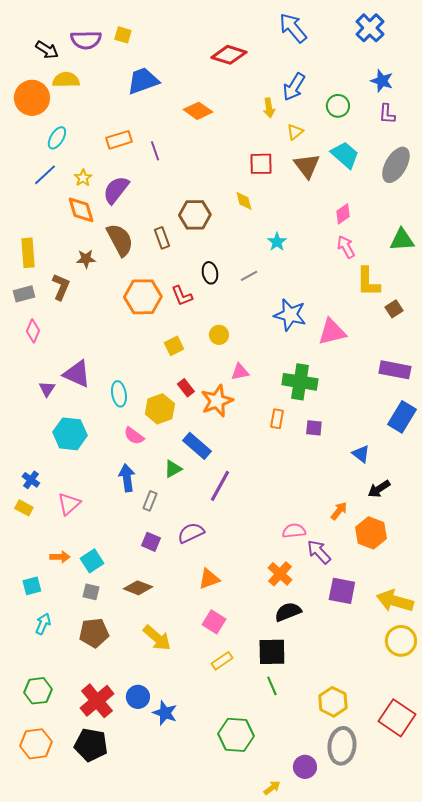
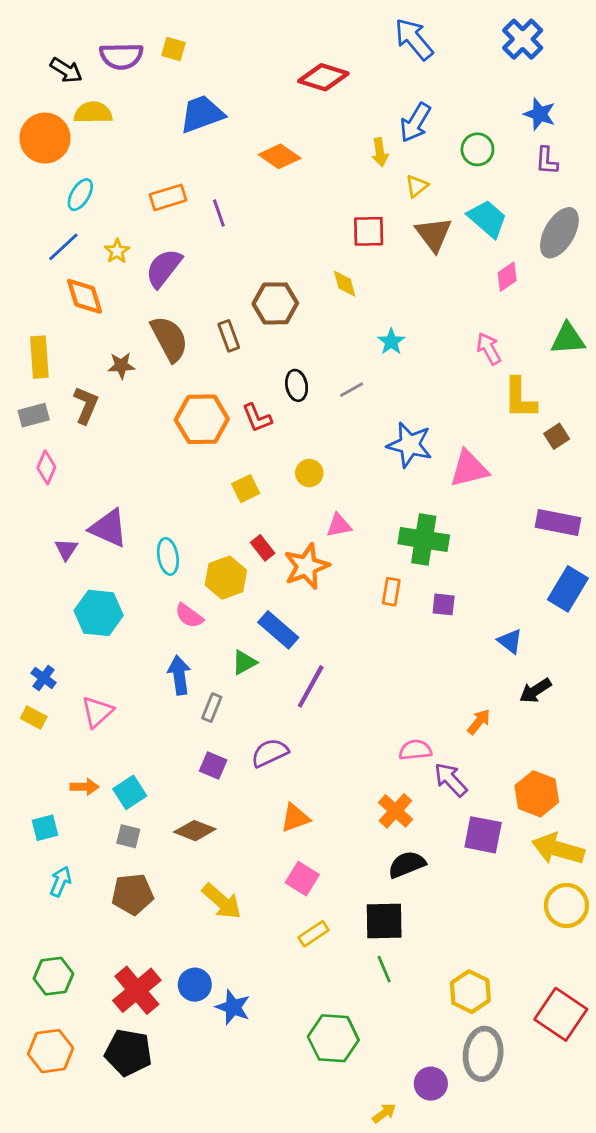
orange diamond: (81, 210) -> (85, 296), moved
pink diamond: (343, 214) -> (507, 277), moved
orange hexagon: (371, 533) -> (537, 794), moved

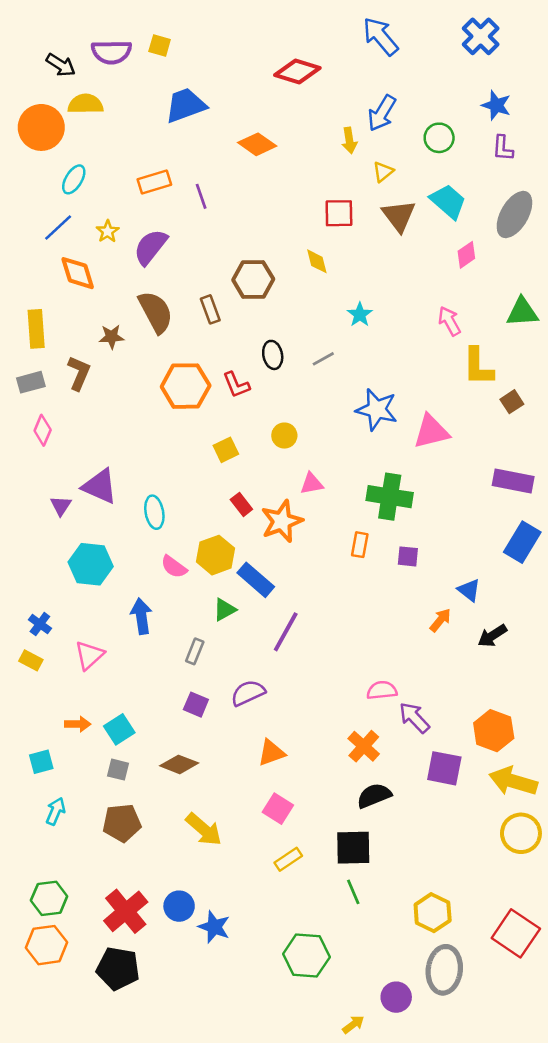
yellow hexagon: (226, 578) -> (215, 555), moved
blue arrow: (179, 675) -> (141, 616), moved
orange arrow: (479, 722) -> (440, 620), moved
orange hexagon: (51, 1051) -> (46, 945), moved

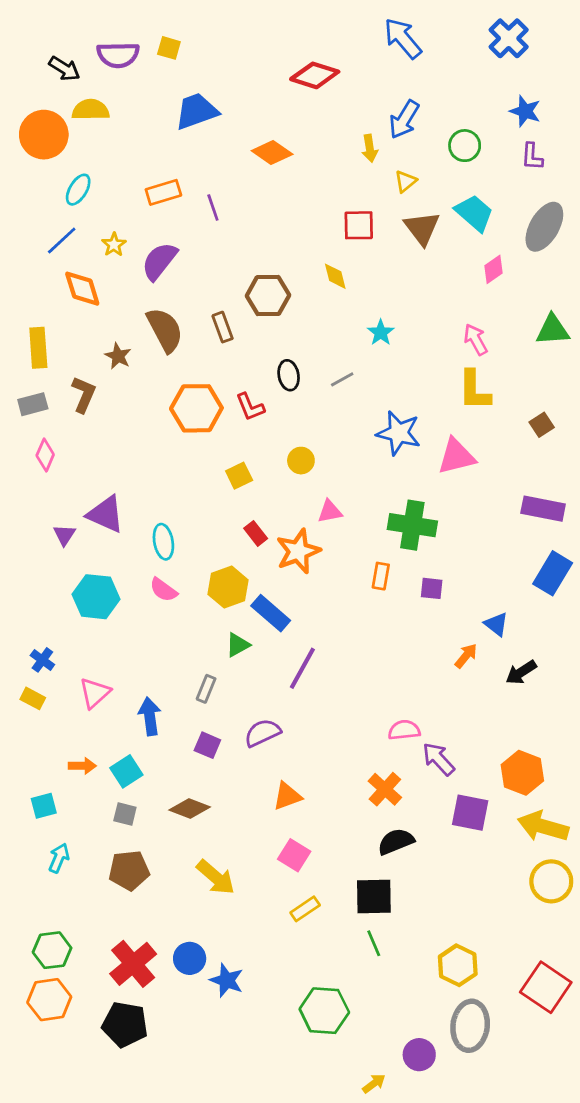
brown star: (111, 337) -> (118, 356), turned 30
yellow L-shape: (478, 367) -> (474, 390), moved
pink semicircle: (174, 567) -> (163, 590), moved
blue arrow: (141, 616) -> (150, 716), moved

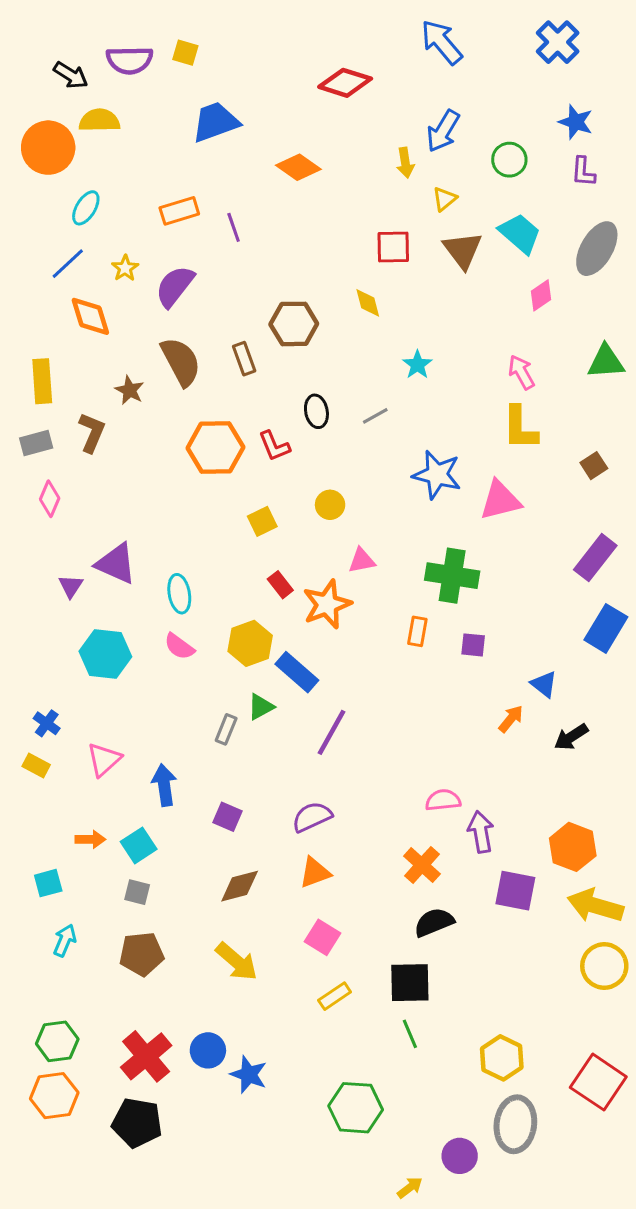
purple rectangle: (543, 509) -> (595, 558), turned -63
gray rectangle: (206, 689) -> (226, 729), moved
purple semicircle: (262, 733) -> (312, 817), moved
purple arrow: (438, 759) -> (481, 832), turned 33
brown diamond: (190, 808) -> (240, 886), moved, turned -36

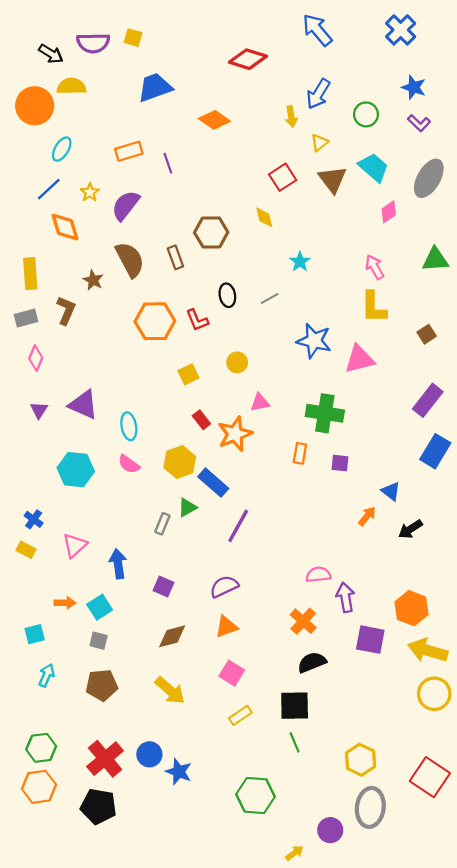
purple L-shape: (583, 172) -> (419, 123), turned -50
red square: (393, 247) -> (283, 177), turned -32
purple triangle: (71, 586) -> (39, 410), moved

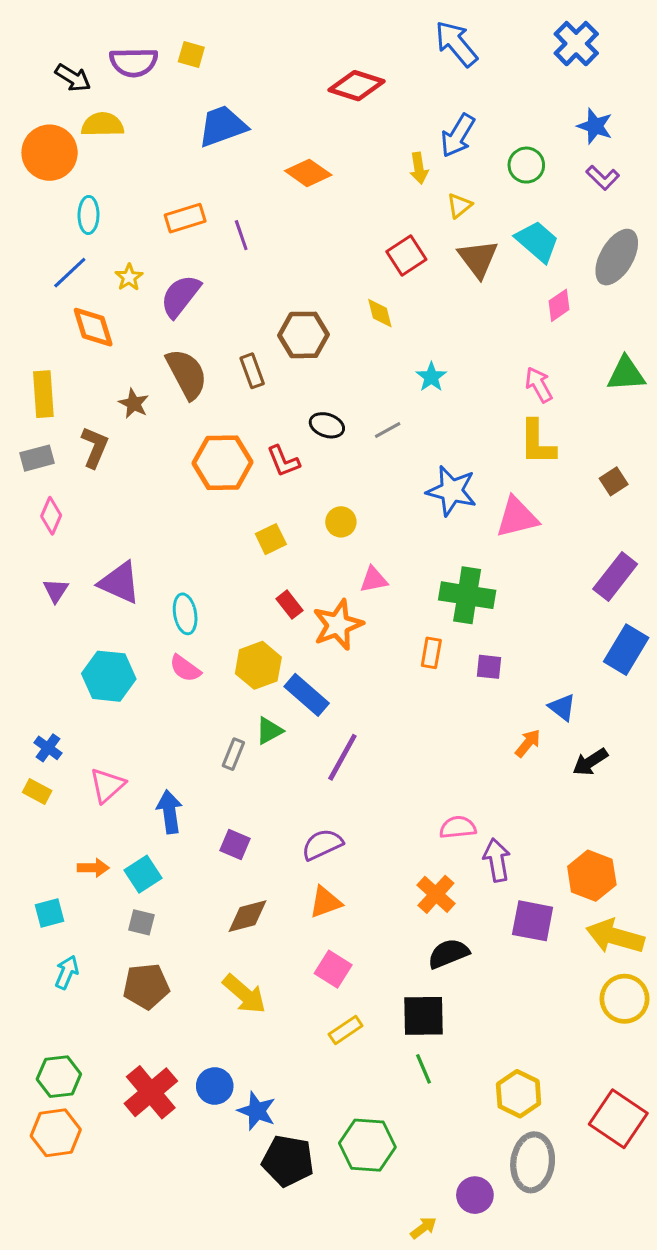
cyan ellipse: (62, 149) -> (88, 215), turned -30
black ellipse: (227, 295) -> (327, 425), turned -60
black pentagon: (99, 806) -> (288, 1161), moved

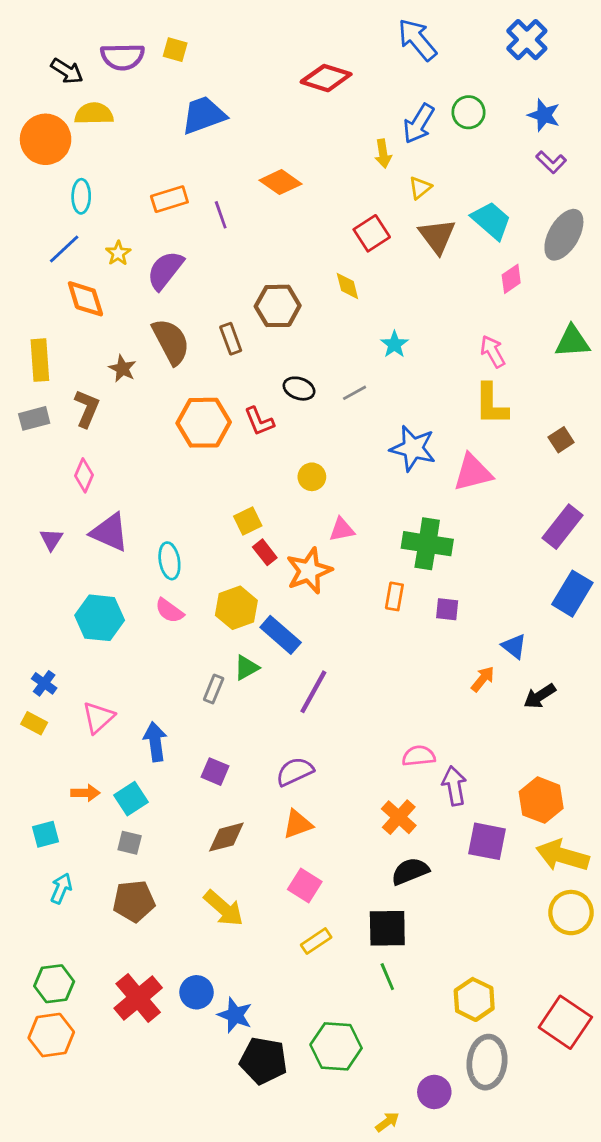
green circle: (526, 165) -> (468, 112), moved
orange diamond: (308, 173) -> (281, 182), moved
pink diamond: (51, 516) -> (84, 475), moved
yellow square: (271, 539) -> (248, 521), moved

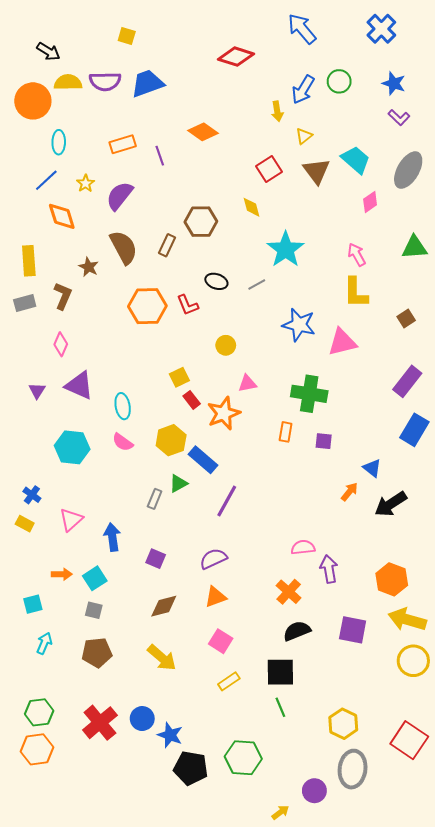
purple semicircle: (122, 57) -> (105, 81), moved
brown rectangle: (231, 339) -> (167, 245), turned 45
cyan star: (394, 344) -> (286, 249), size x1.8
black arrow: (540, 696) -> (391, 504), size x1.4
purple square: (487, 841) -> (353, 630), moved

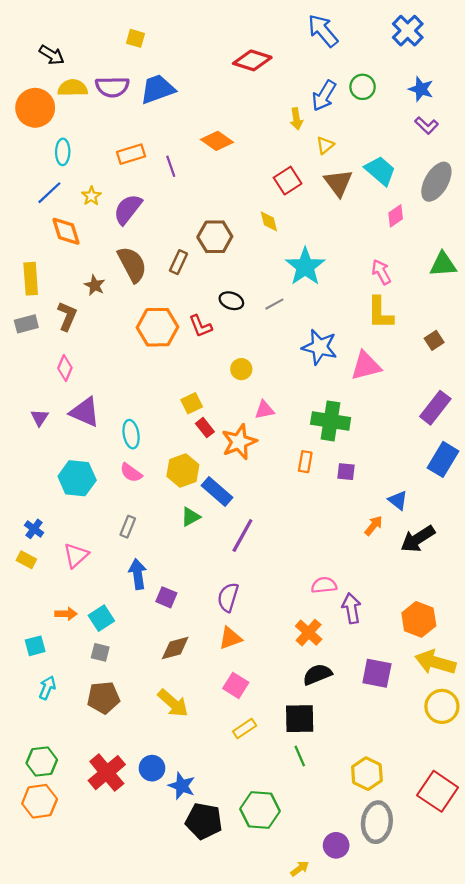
gray rectangle: (155, 499) -> (128, 527), moved
blue arrow: (112, 537) -> (138, 574), moved
purple semicircle: (213, 559) -> (228, 597), turned -48

